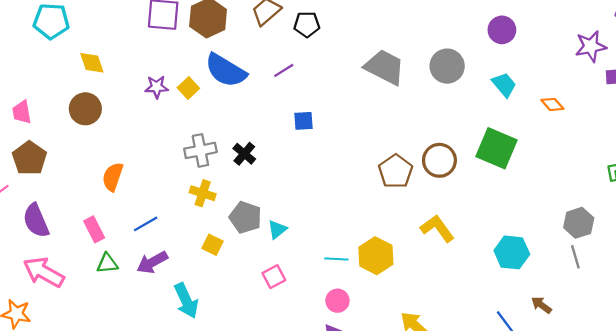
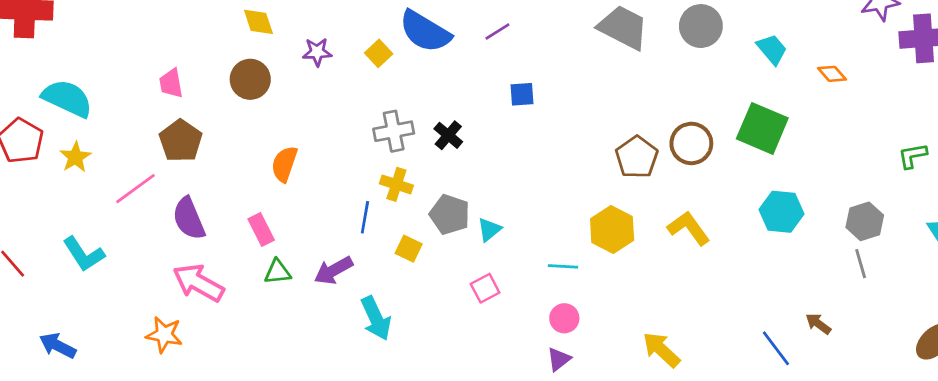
purple star: (157, 87) -> (317, 52), moved
blue line: (146, 224) -> (365, 217), moved, turned -50
cyan hexagon: (512, 252) -> (781, 212), moved
yellow hexagon: (376, 256) -> (612, 230), moved

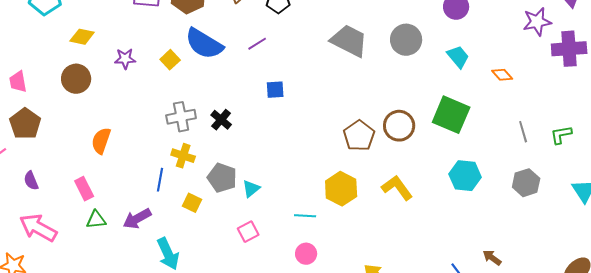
yellow diamond: (258, 22) -> (82, 37), turned -60
purple semicircle: (189, 219) -> (31, 181), size x0.6
gray line: (861, 264) -> (523, 132), moved

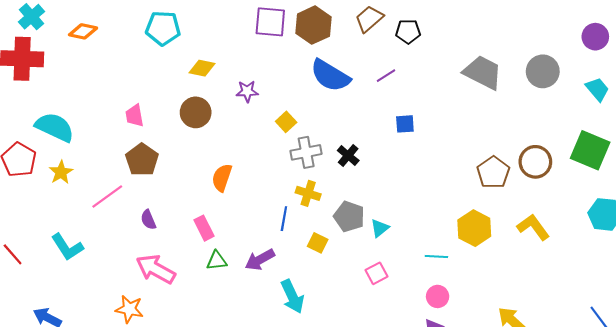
yellow square: (170, 60) -> (286, 122), moved

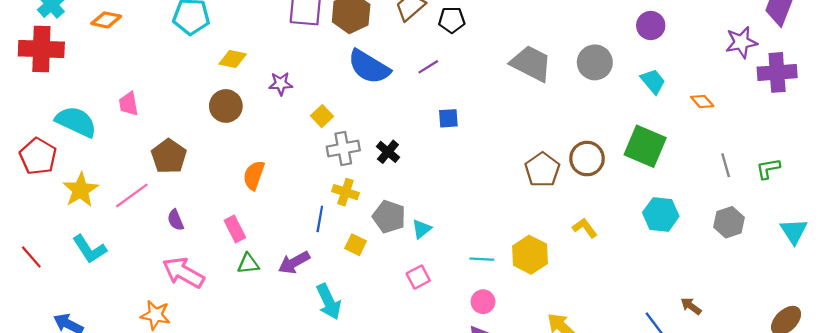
pink trapezoid: (135, 116) -> (129, 104), moved
yellow star: (61, 172) -> (80, 190), moved, size x1.4
yellow L-shape: (533, 227) -> (585, 228), size x0.7
yellow hexagon: (474, 228) -> (530, 255), moved

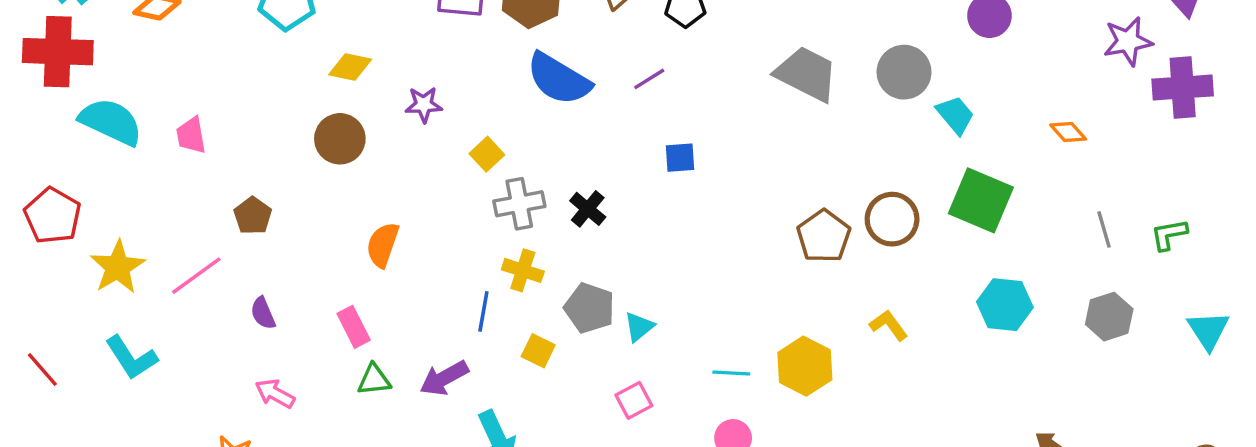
cyan trapezoid: (653, 81) -> (955, 115), moved
cyan semicircle: (76, 122) -> (111, 122), moved
brown pentagon: (169, 156) -> (253, 216), size x0.7
pink arrow: (183, 273) -> (275, 394), size x0.6

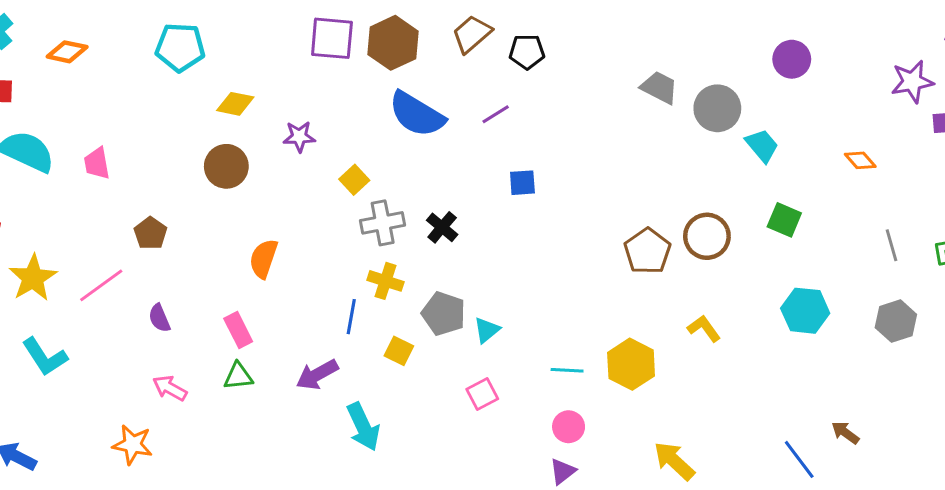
gray trapezoid: (807, 74) -> (659, 87), moved, size x0.7
green square: (981, 200) -> (784, 220), size x0.6
green triangle: (374, 380) -> (238, 376), moved

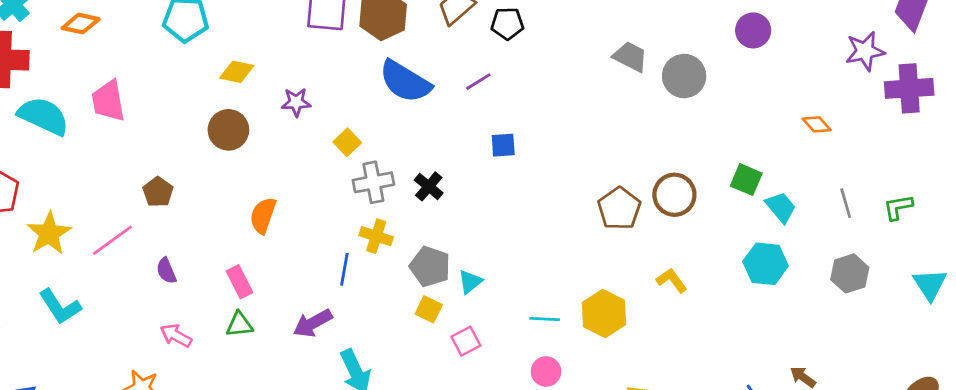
cyan trapezoid: (762, 145) -> (781, 207), moved
pink trapezoid: (97, 163) -> (108, 101), moved, size x1.4
yellow square: (399, 351) -> (429, 309), moved

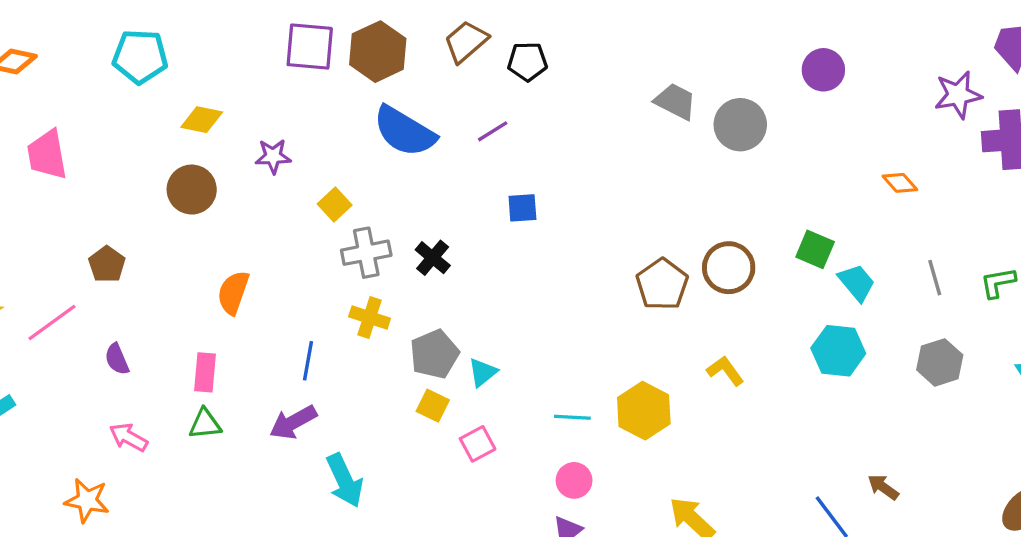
gray pentagon: (430, 267) -> (434, 354), turned 30
blue line: (344, 269) -> (308, 361), moved
pink rectangle: (239, 282) -> (205, 372), turned 32

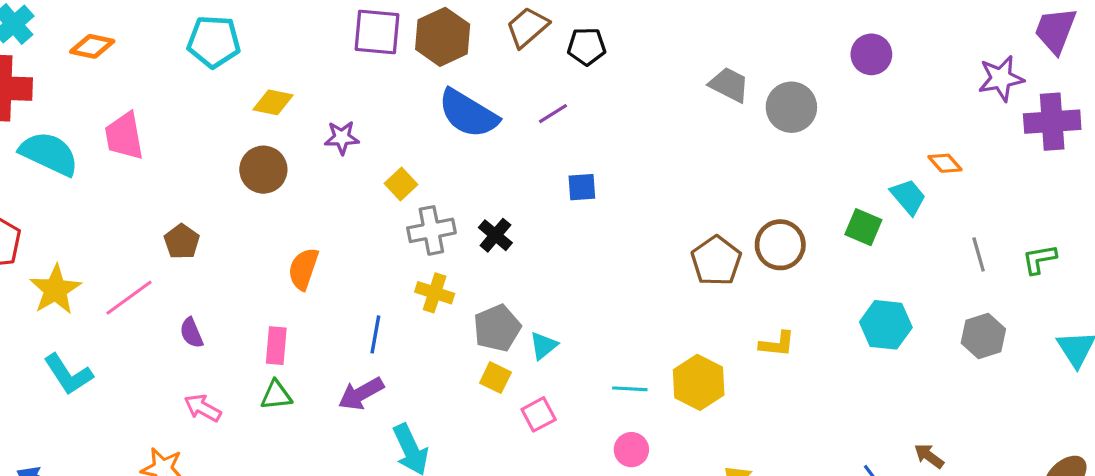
cyan trapezoid: (857, 283) -> (908, 197), moved
yellow L-shape: (725, 371) -> (777, 344), turned 132

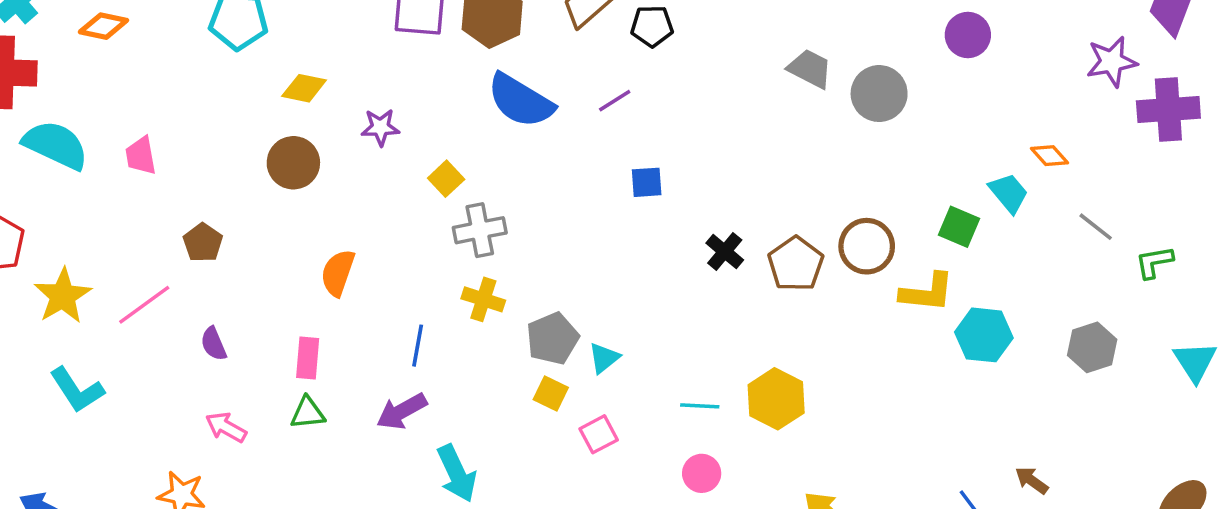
pink trapezoid: (124, 136) -> (141, 156), moved, size x0.7
black cross: (495, 235) -> (725, 252), moved
gray line: (979, 254) -> (1096, 227), moved, turned -36
yellow L-shape: (777, 344) -> (927, 292), moved, size x1.4

